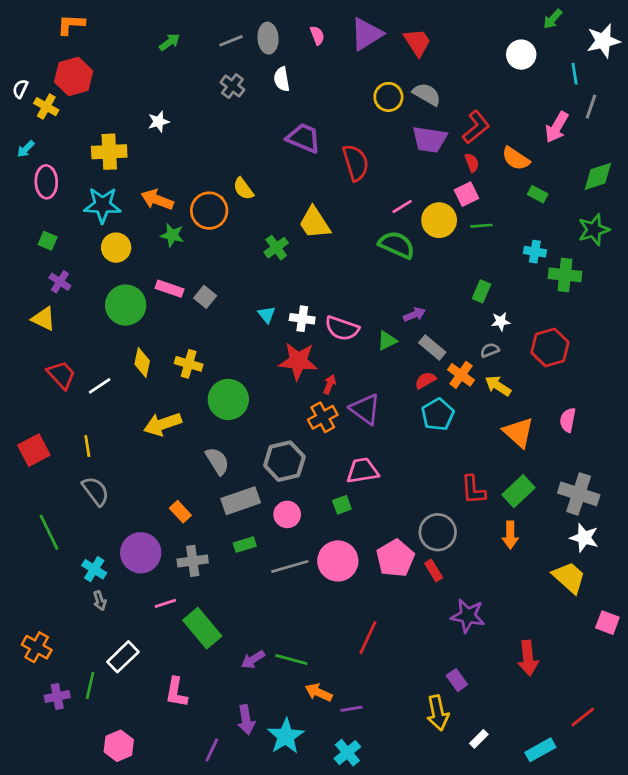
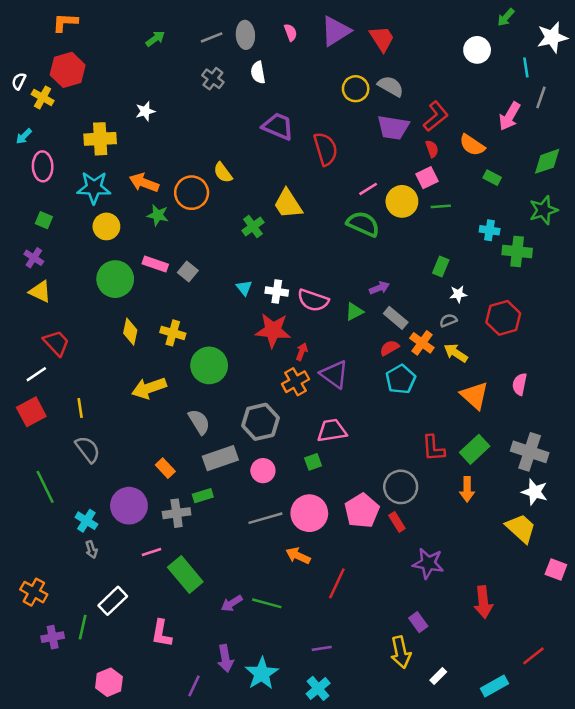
purple cross: (60, 282) -> (34, 258), moved
white line: (100, 386) -> (36, 374), moved
green rectangle: (245, 545) -> (203, 496), moved
orange arrow: (319, 692) -> (298, 556), moved

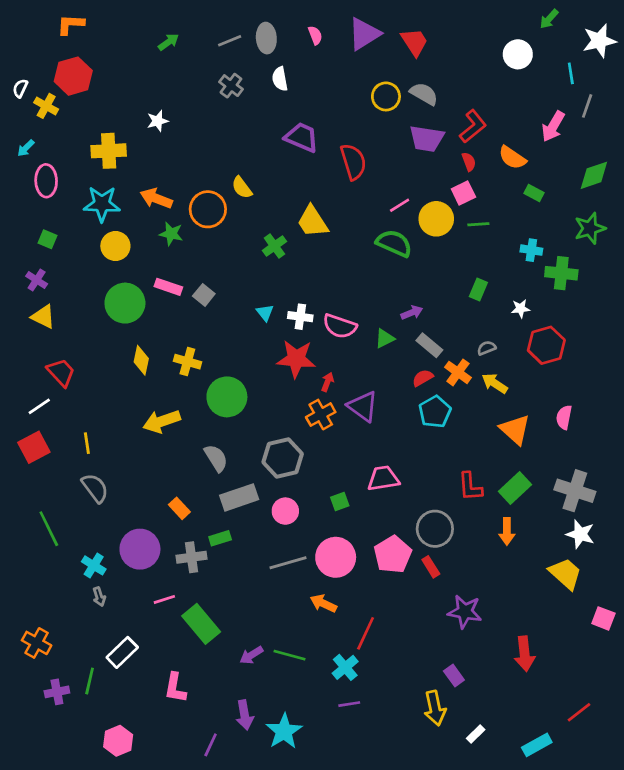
white star: (458, 294) -> (521, 309), moved
pink trapezoid: (332, 431) -> (383, 478), moved
cyan cross: (318, 688) -> (345, 667), moved

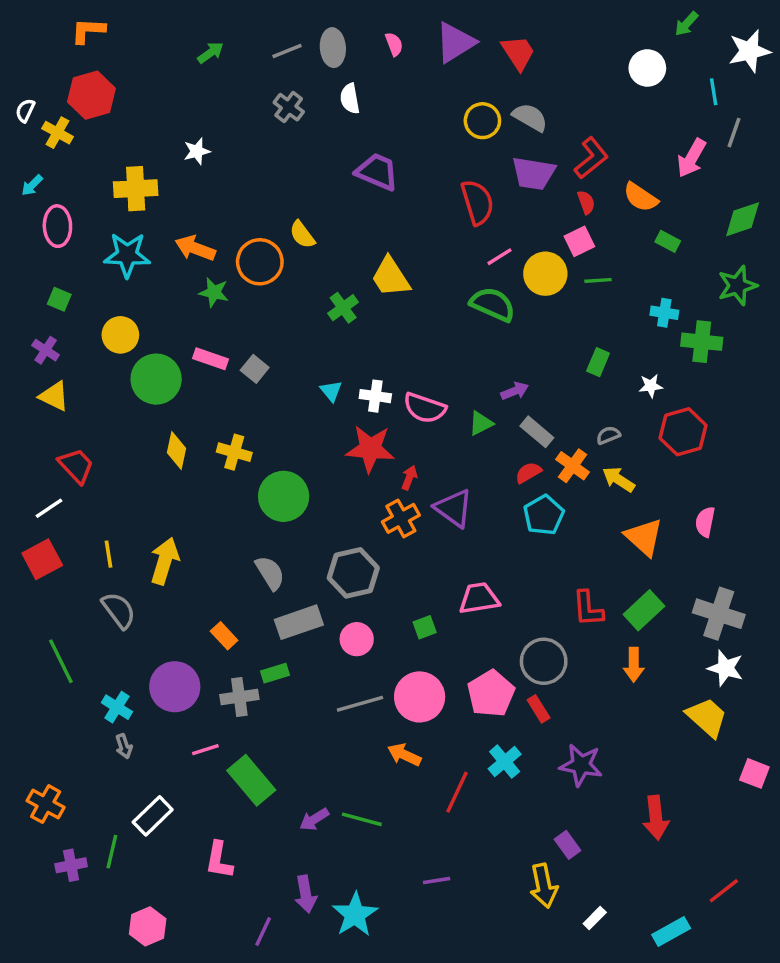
red semicircle: (353, 162) -> (477, 202), moved
yellow circle: (115, 246) -> (120, 335), moved
yellow arrow: (162, 421) -> (165, 561), moved, turned 126
cyan cross: (345, 667) -> (505, 762), moved

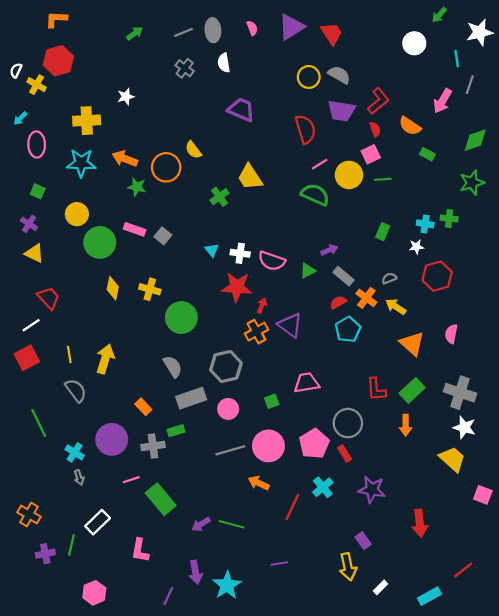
cyan cross: (664, 313) -> (425, 224), moved
green cross: (702, 342) -> (449, 218), size x0.7

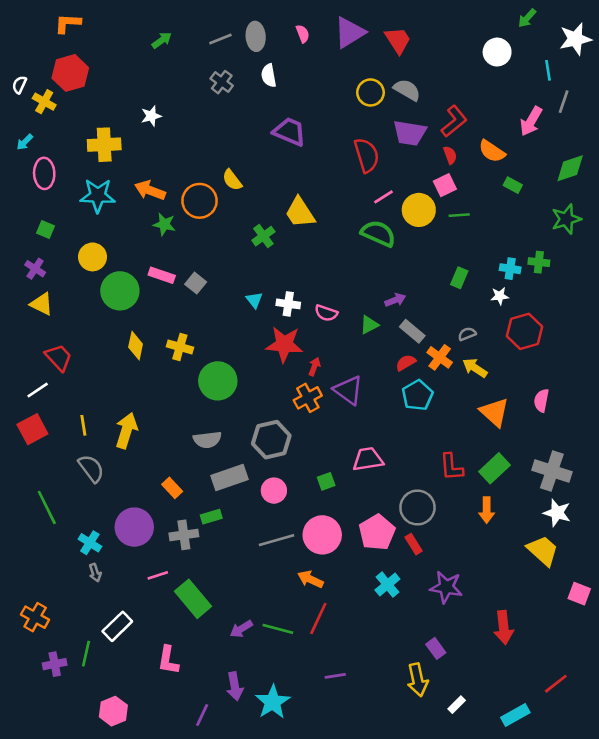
pink semicircle: (272, 261) -> (326, 313), size x0.7
gray semicircle: (173, 366) -> (207, 440), turned 115
red line: (292, 507) -> (318, 618), moved

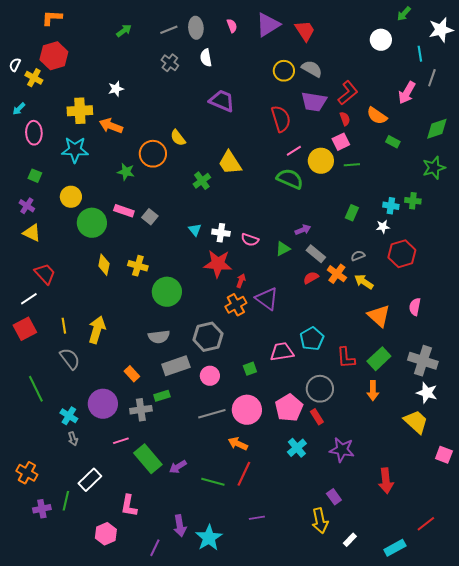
orange arrow: (150, 190) -> (111, 126), moved
cyan pentagon: (417, 395) -> (312, 339), moved
purple arrow: (241, 629) -> (178, 467), moved
pink hexagon: (113, 711) -> (106, 534), moved

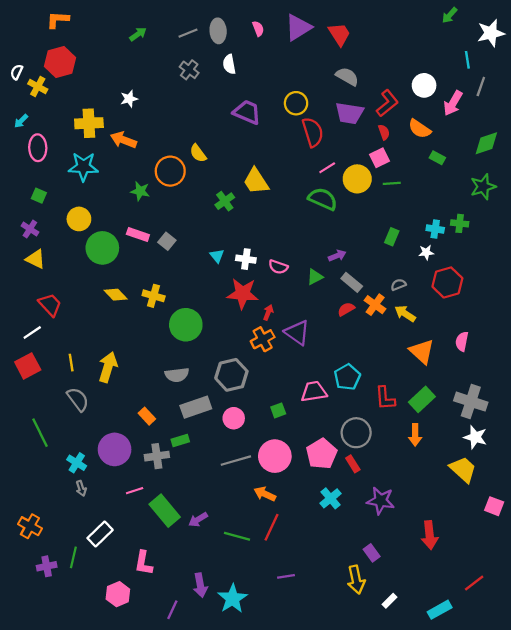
white circle: (381, 40) -> (424, 85), moved
yellow circle: (284, 71) -> (296, 103), moved
yellow diamond: (104, 265) -> (116, 295), turned -55

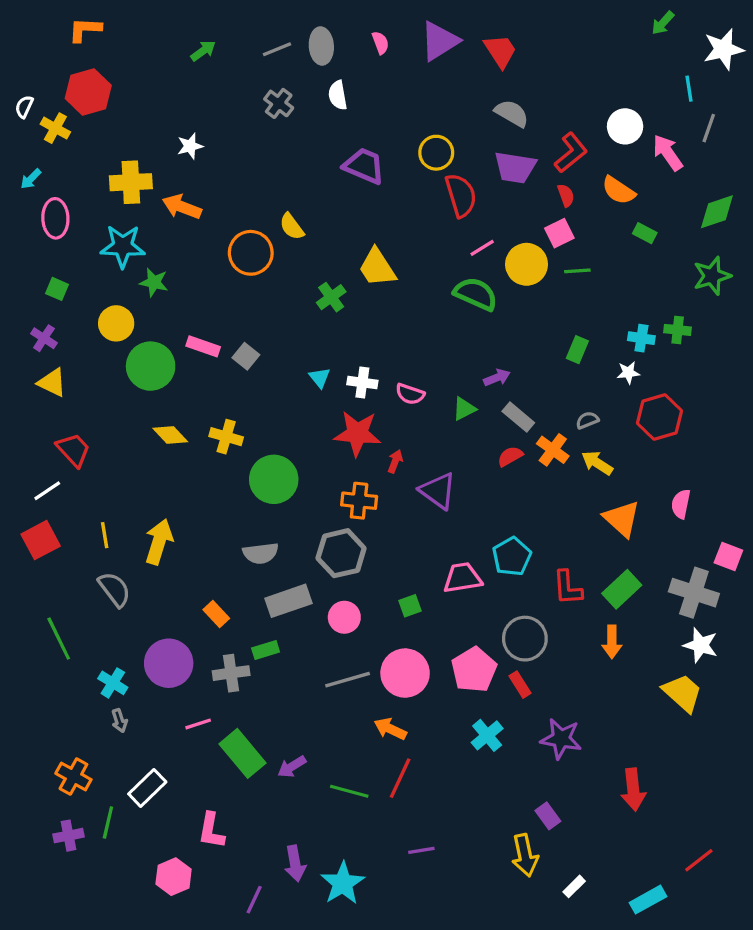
pink arrow: (453, 103) -> (668, 153), turned 115
green star: (140, 191) -> (154, 282), moved
orange cross: (263, 339) -> (359, 501), moved, turned 35
pink square: (494, 506) -> (728, 557), moved
orange cross: (30, 526) -> (73, 776), moved

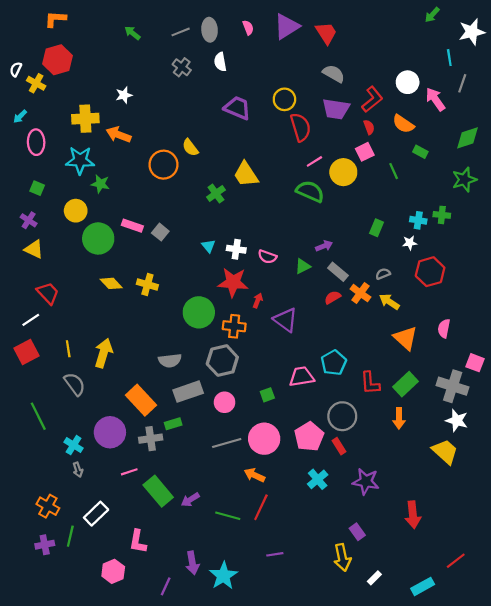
green arrow: (203, 51) -> (132, 33), turned -105
green line: (577, 271) -> (394, 171), moved, turned 70
green circle: (274, 479) -> (199, 312), moved
orange rectangle: (216, 614) -> (141, 400), size x1.8

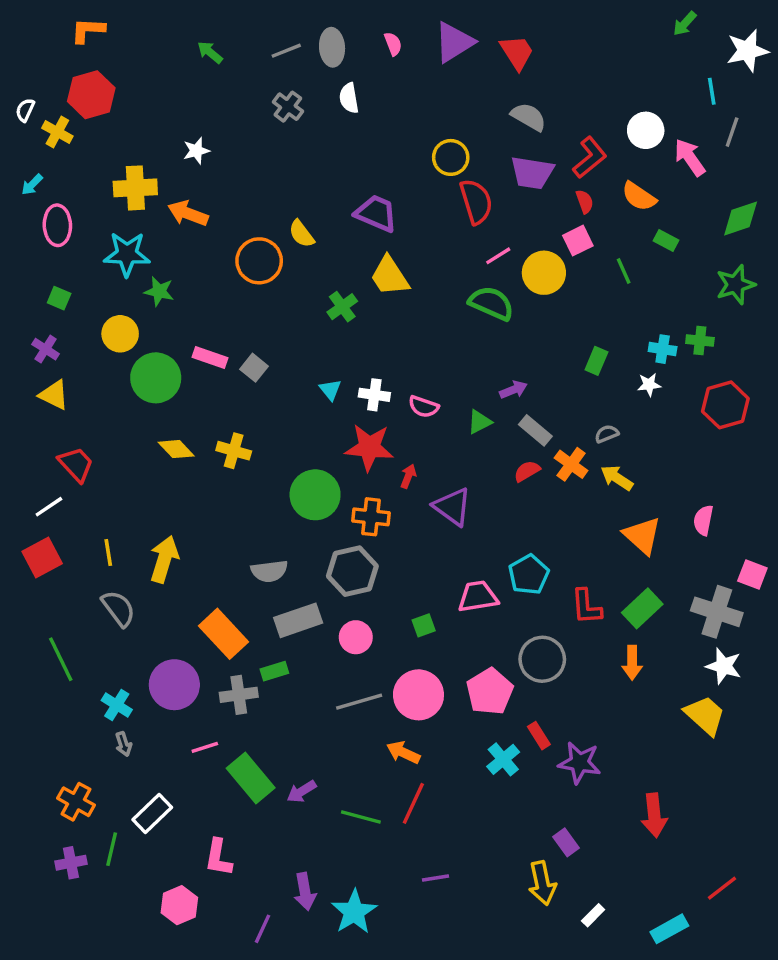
purple trapezoid: (237, 108) -> (376, 213), moved
red hexagon: (430, 272) -> (725, 405), moved
red rectangle: (339, 446) -> (539, 736), moved

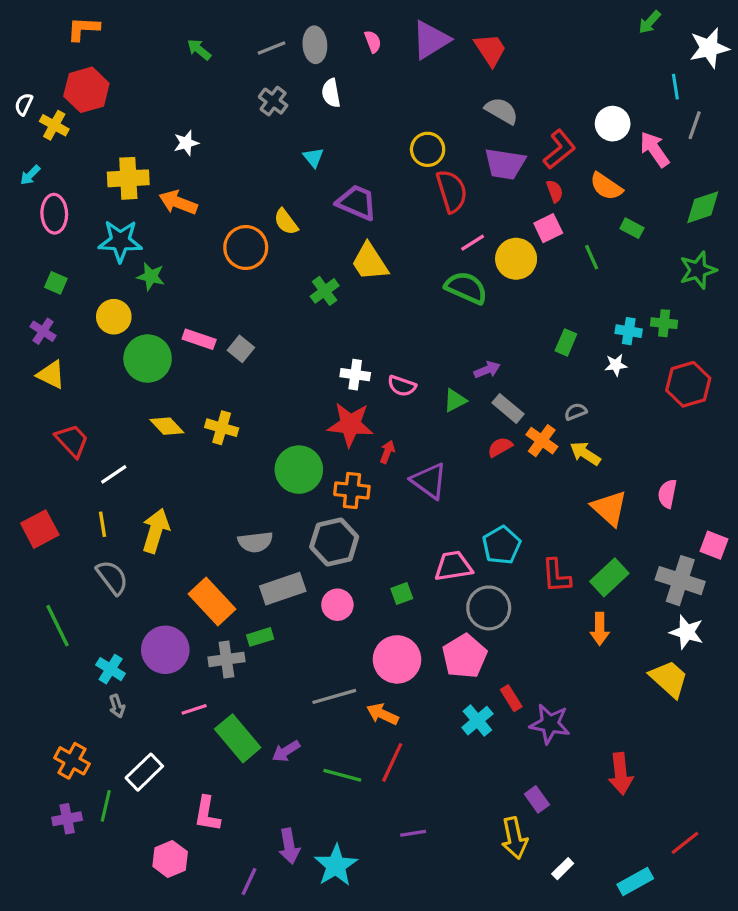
cyan triangle: (330, 390) -> (313, 157), moved
white line: (49, 507) -> (114, 474), moved
gray circle: (542, 659) -> (489, 608), moved
gray line: (359, 702) -> (334, 696), moved

